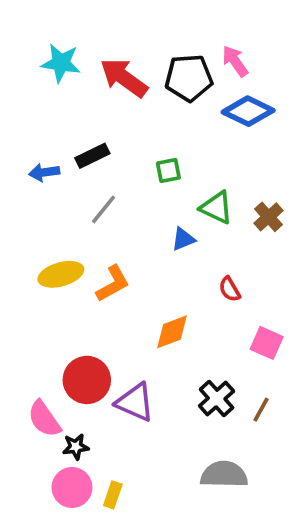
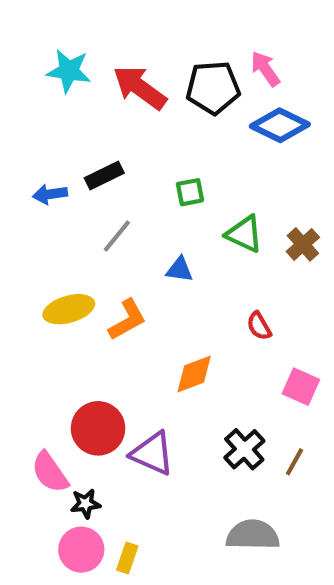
blue triangle: (183, 239) -> (180, 269), moved, turned 30

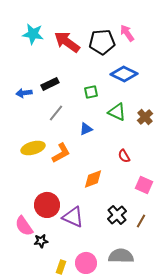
blue diamond: (280, 125) -> (124, 74), moved
blue triangle: (180, 269) -> (86, 129), turned -32
pink circle: (81, 550) -> (86, 263), moved

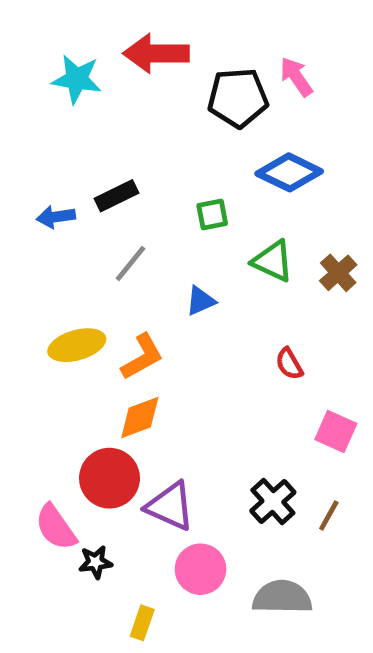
red arrow: (67, 42) -> (156, 53), moved, turned -36
orange diamond: (93, 179) -> (140, 417), moved
pink circle: (86, 263) -> (201, 569), moved

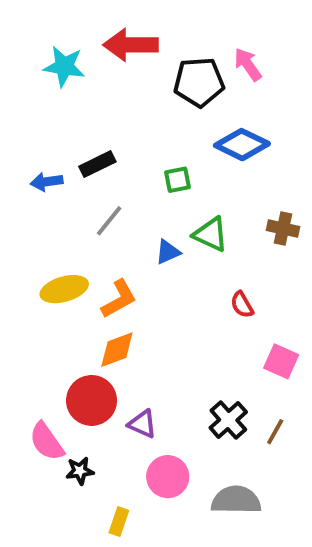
green triangle: (273, 261) -> (211, 234), moved
brown cross: (338, 273) -> (283, 229), turned -36
purple triangle: (170, 506) -> (142, 424), size x0.7

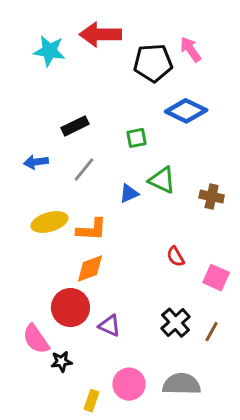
blue arrow: (47, 182) -> (36, 162), moved
brown cross: (283, 229) -> (212, 196), moved
orange L-shape: (119, 299) -> (91, 229), turned 32
red semicircle: (242, 305) -> (176, 257), moved
pink circle: (168, 477) -> (129, 384), moved

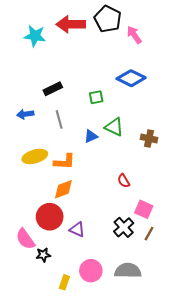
black pentagon: (153, 63) -> (108, 19), moved, turned 30
gray line: (84, 169) -> (59, 119), turned -54
pink square: (216, 278) -> (144, 209), moved

